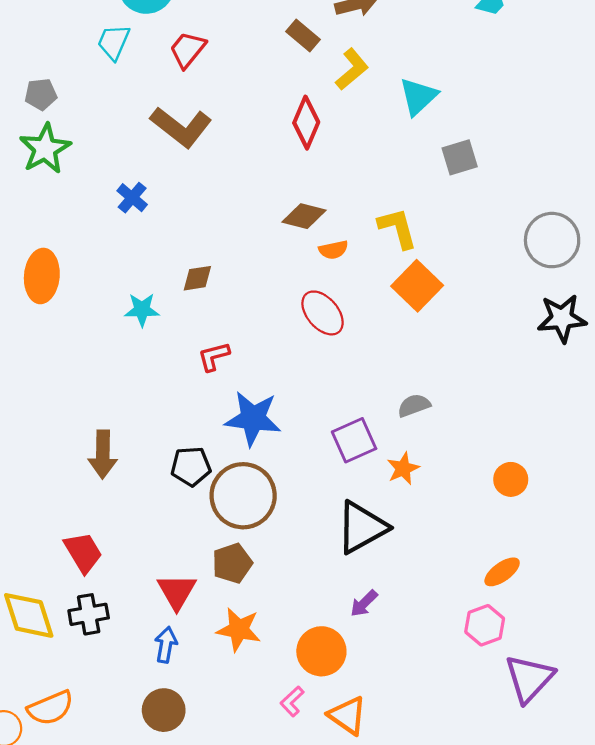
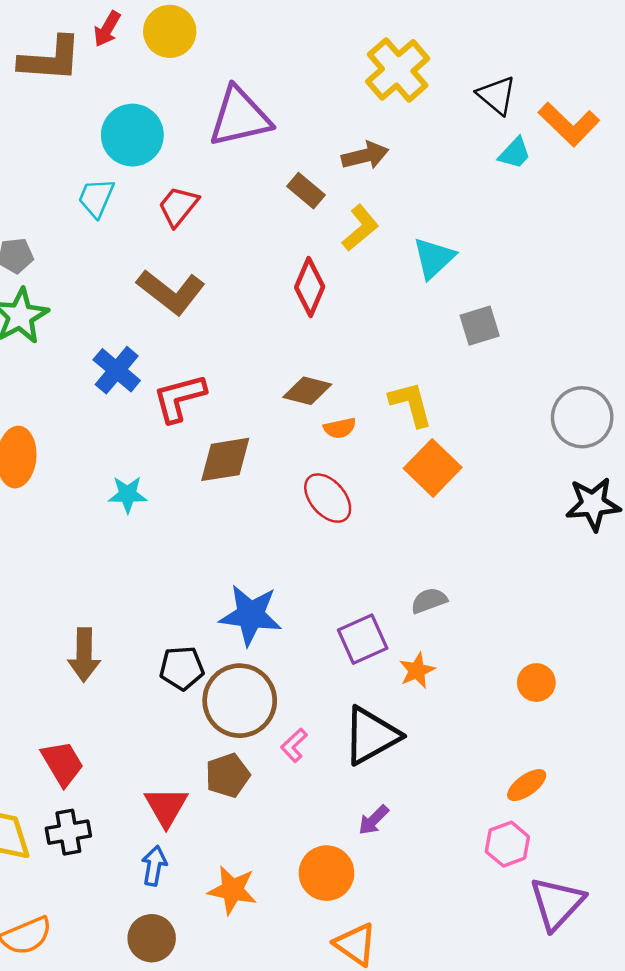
blue cross: (132, 198) -> (117, 370), size x1.4
brown diamond: (197, 278) -> (225, 459), moved, size x1.6
red L-shape: (214, 356) -> (179, 398), moved, size x1.5
orange star: (239, 630) -> (232, 890), moved
pink L-shape: (292, 701) -> (294, 745), moved

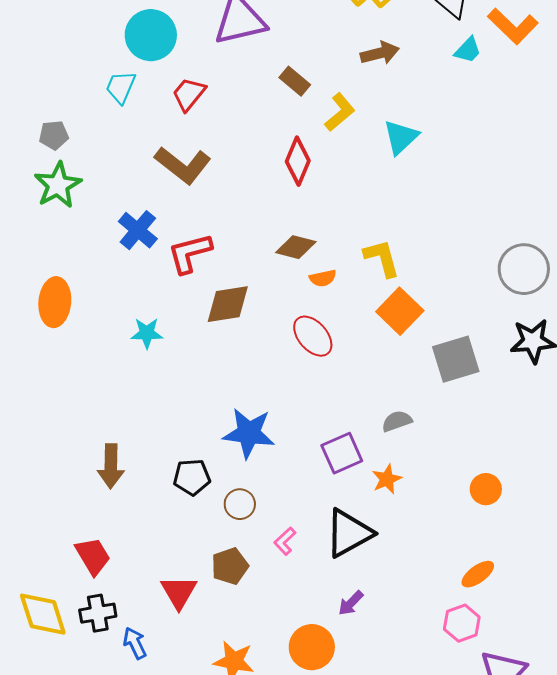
brown arrow: (365, 156) -> (380, 53), moved
gray square: (480, 326) -> (456, 359), moved, size x1.4
brown circle: (240, 701) -> (240, 504), size x0.5
blue arrow: (154, 866) -> (135, 643), moved, turned -36

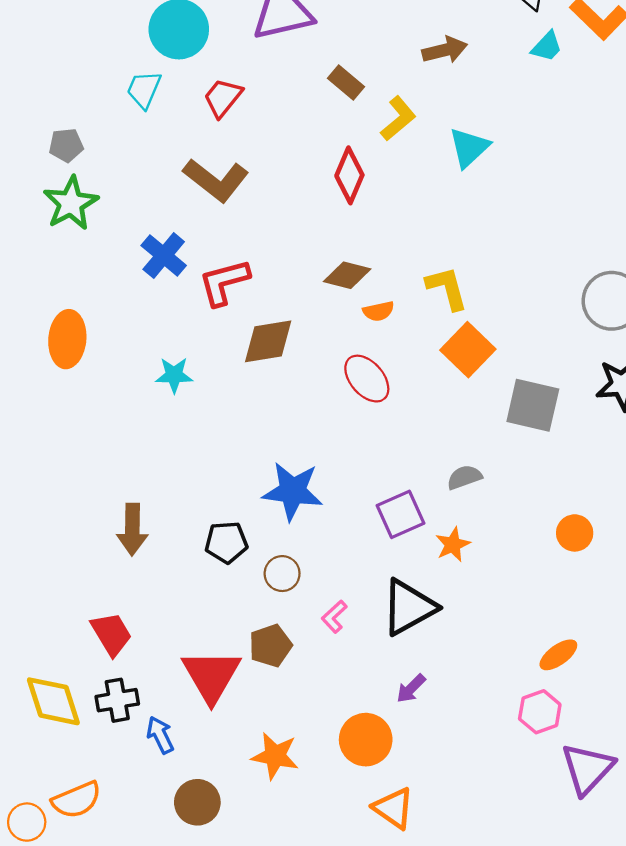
gray square: (456, 359) -> (533, 405), turned 30
orange circle: (486, 489) -> (575, 533), moved
red triangle: (179, 592) -> (211, 676), size x1.4

